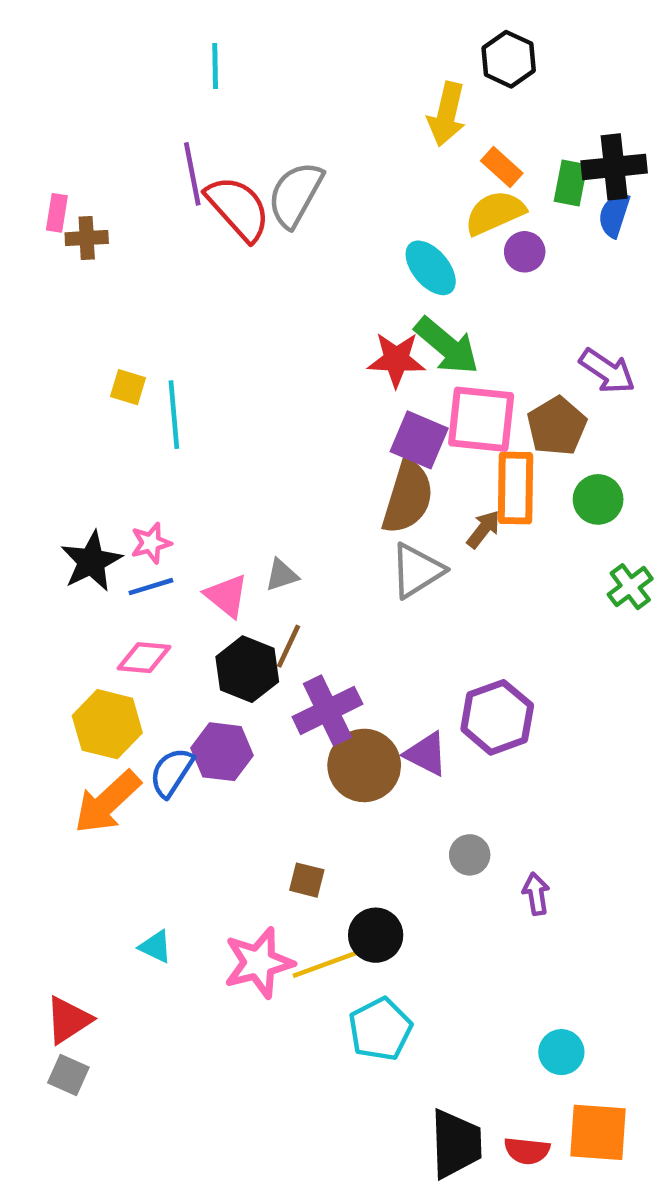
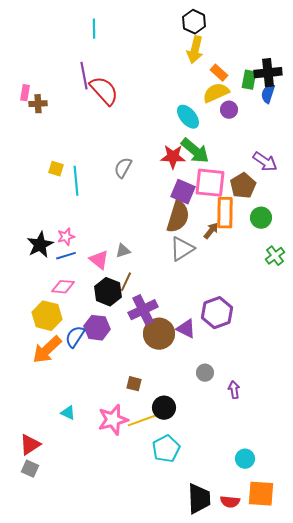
black hexagon: (509, 59) -> (194, 22), moved
gray semicircle: (295, 194) -> (123, 168), moved, size x0.7

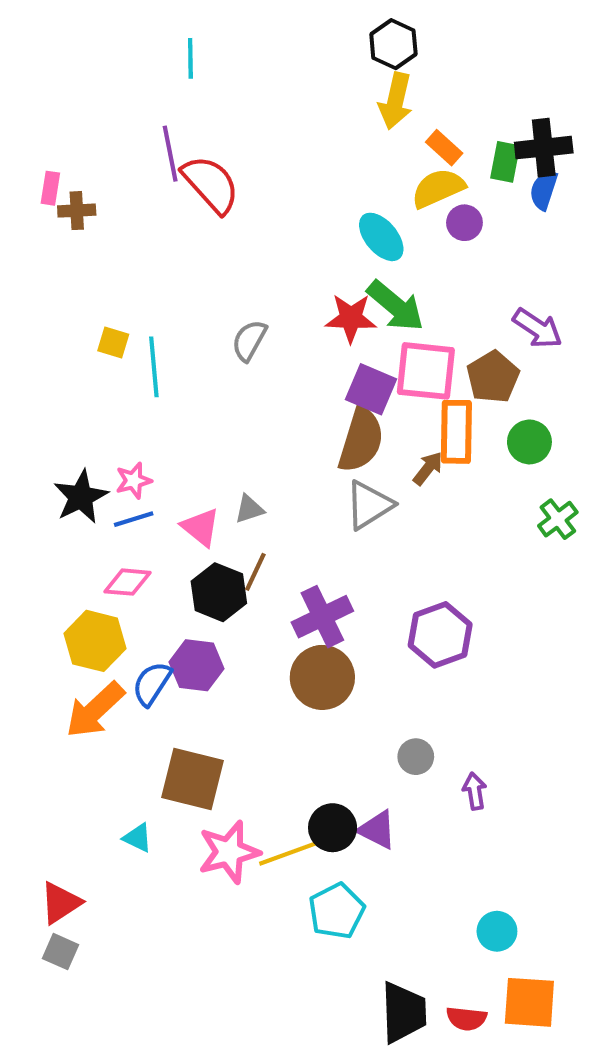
purple cross: (143, 310) -> (322, 617), moved
purple triangle: (186, 329) -> (377, 830), moved
brown square: (134, 384) -> (192, 779), moved, size x2.0

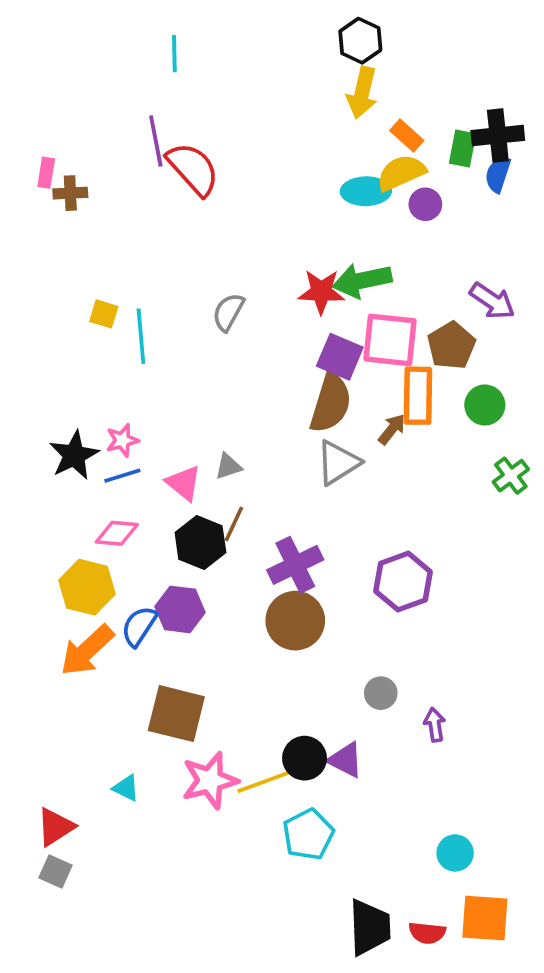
cyan ellipse: (381, 237) -> (366, 191), moved, turned -51
green arrow: (395, 306) -> (362, 280), turned 128
cyan triangle: (138, 838) -> (126, 788), moved

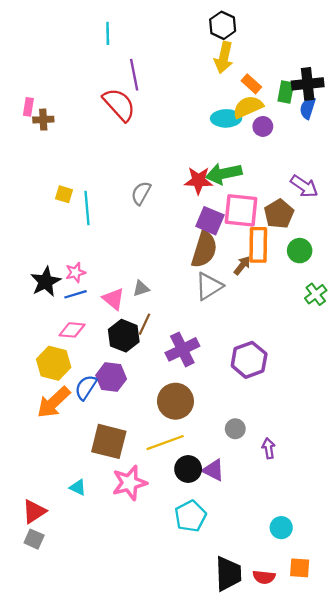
purple line: (156, 141) -> (134, 75), moved
brown circle: (295, 621) -> (175, 401), moved
yellow line: (267, 780) -> (165, 443), moved
orange square: (485, 918) -> (300, 568), size x0.7

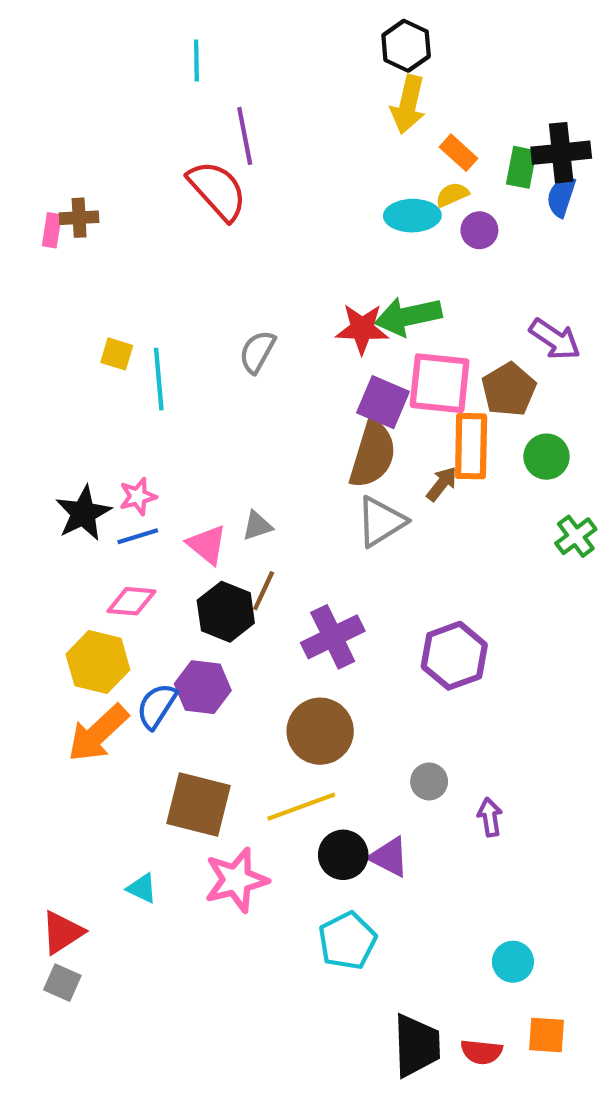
pink rectangle: (28, 107) -> (52, 230), moved
yellow semicircle: (248, 107) -> (452, 195), size x0.6

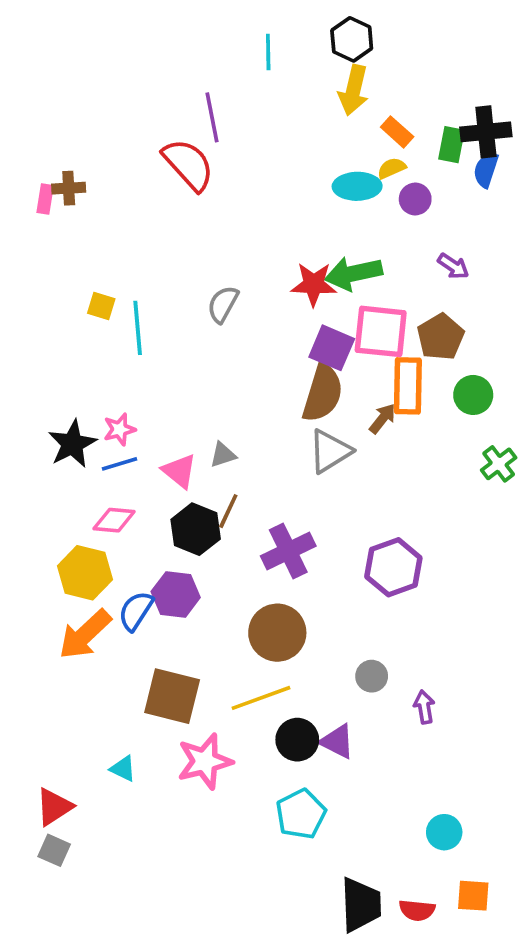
cyan line: (196, 60) -> (268, 52), moved
purple arrow: (555, 339) -> (453, 266), moved, size x0.7

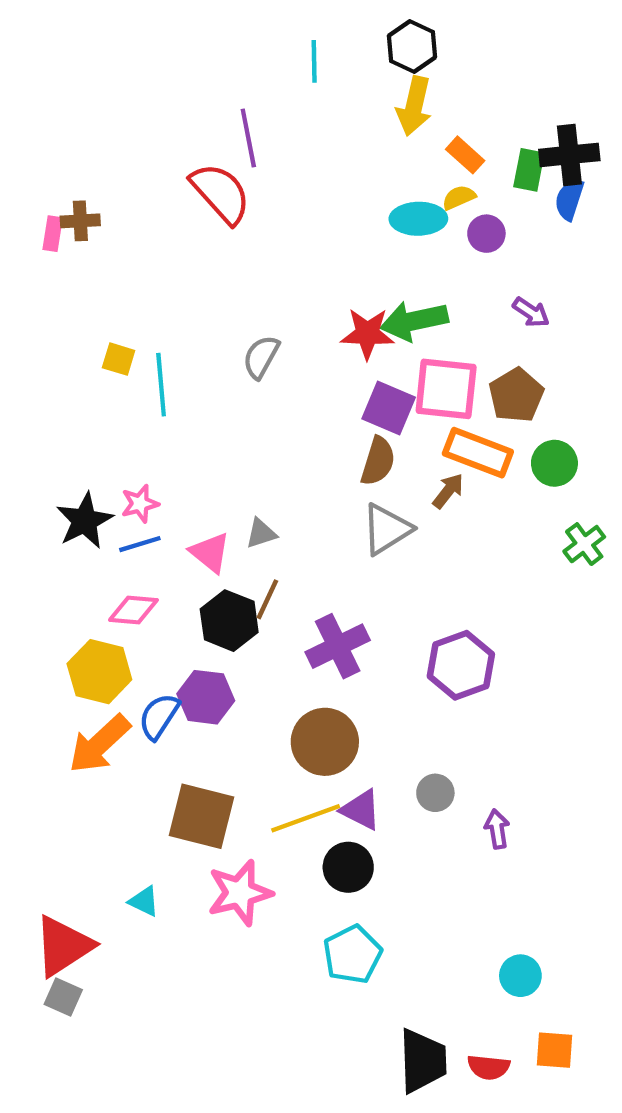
orange rectangle: (408, 386) -> (478, 453), turned -70
brown semicircle: (323, 393) -> (378, 461), size x0.7
purple triangle: (337, 741) -> (361, 810), moved
red triangle: (54, 807) -> (63, 946), size x1.4

